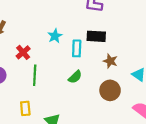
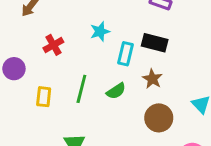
brown star: (110, 61) -> (152, 79), moved
green line: (35, 75) -> (81, 89), moved
yellow rectangle: (25, 108) -> (44, 97), moved

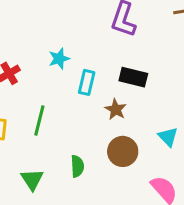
black rectangle: (155, 43) -> (133, 77), moved
green semicircle: (116, 91) -> (77, 166), moved, turned -60

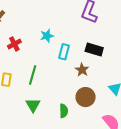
green semicircle: (77, 166) -> (64, 111), moved
green triangle: (32, 179) -> (33, 105), moved

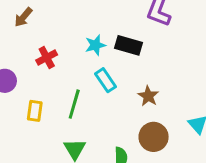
black rectangle: (94, 49) -> (128, 45), moved
cyan rectangle: (64, 52) -> (106, 80), moved, turned -49

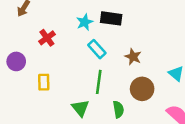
green line: (74, 104) -> (99, 82), moved

